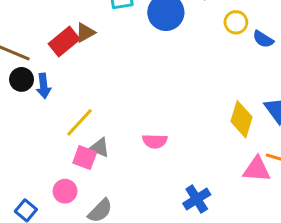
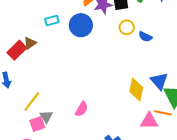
pink semicircle: (155, 141) -> (82, 109), turned -56
gray triangle: (100, 147) -> (46, 117), turned 40
pink square: (85, 158) -> (37, 124), turned -35

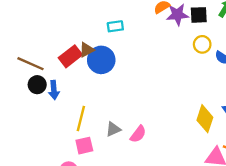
blue circle: (81, 25) -> (101, 60), moved
yellow line: (32, 102) -> (81, 118), turned -30
gray triangle: (46, 117) -> (113, 129), moved, turned 32

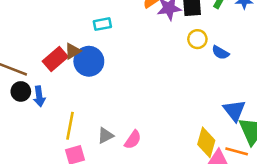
yellow diamond: (205, 119) -> (206, 142), moved

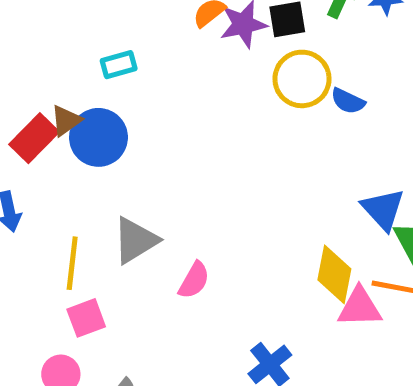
yellow circle: (197, 39) -> (302, 79), size x1.5
gray triangle: (105, 136) -> (135, 240), moved, size x1.5

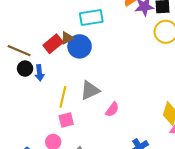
cyan rectangle: (119, 65) -> (91, 17), size x1.6

